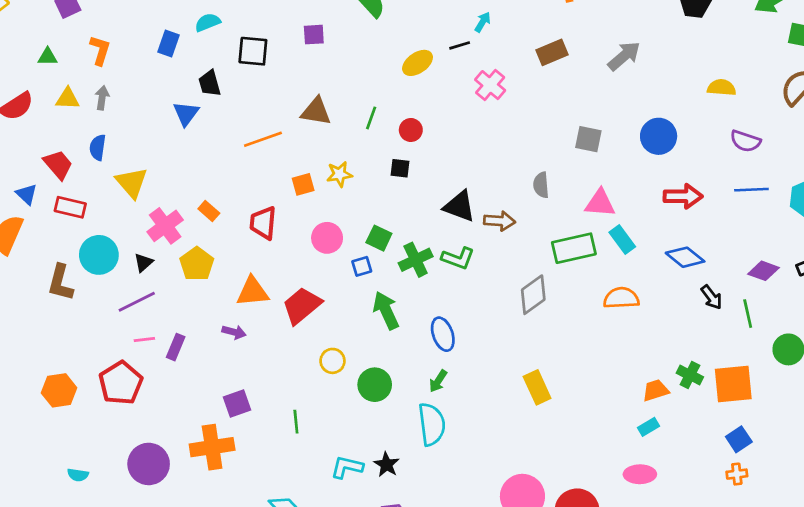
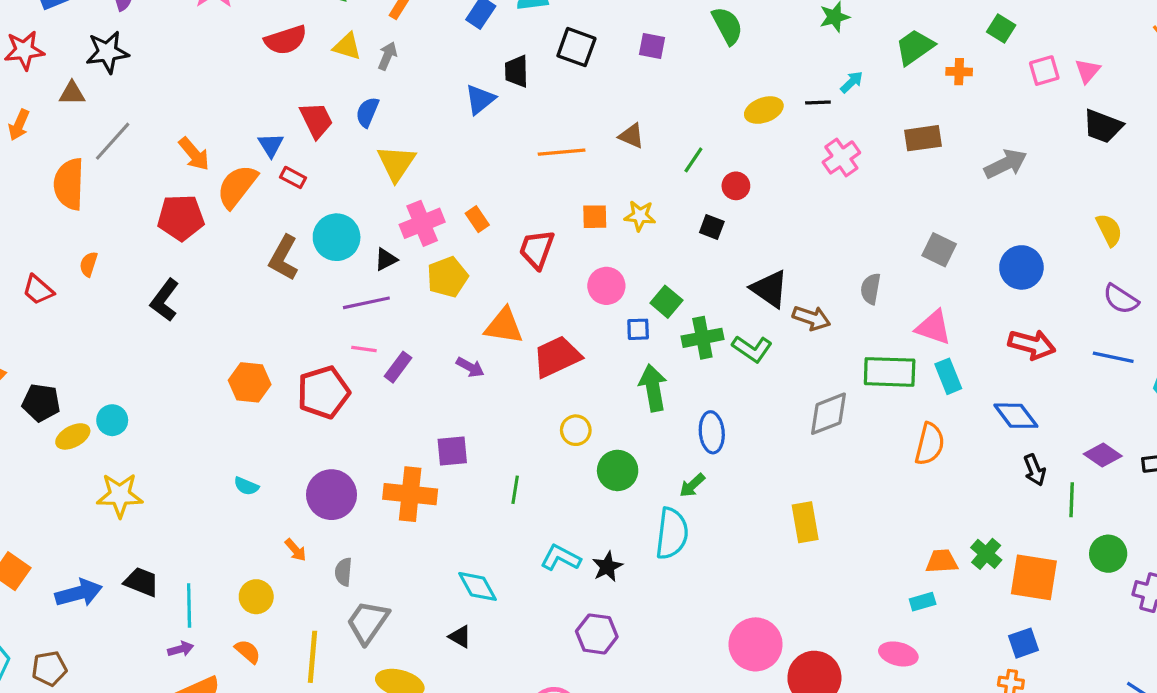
yellow semicircle: (722, 88) -> (1109, 230), turned 44
brown triangle: (316, 111) -> (631, 136), size x0.7
red rectangle: (70, 207) -> (293, 177), moved, size x0.7
orange semicircle: (621, 298) -> (930, 444), turned 92

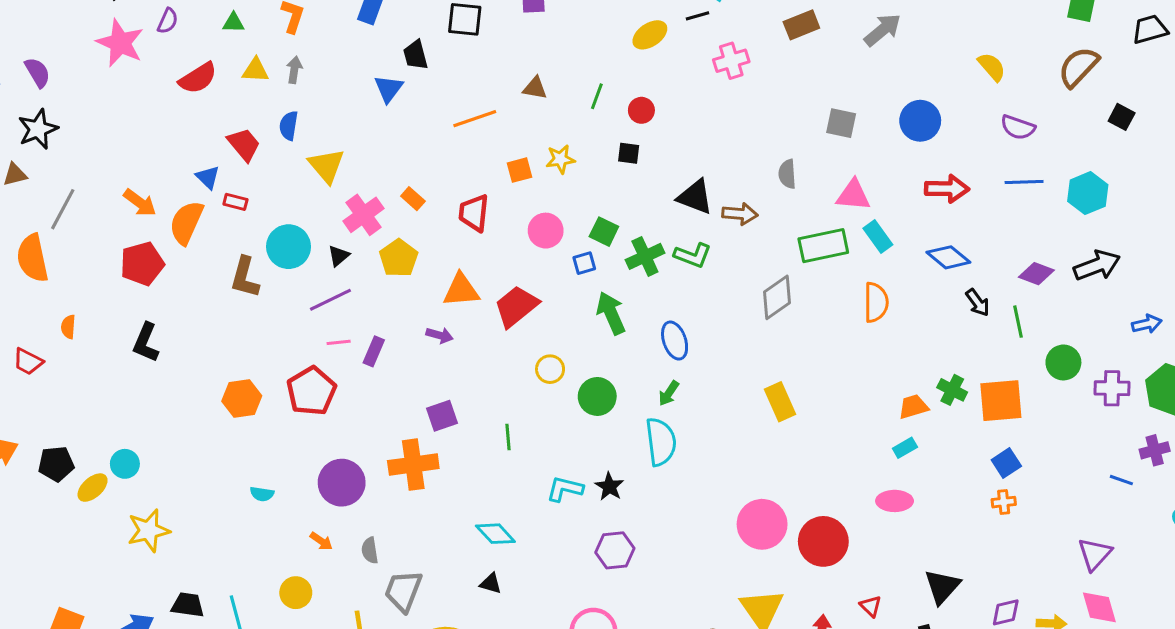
pink cross: (841, 157) -> (731, 61), turned 32

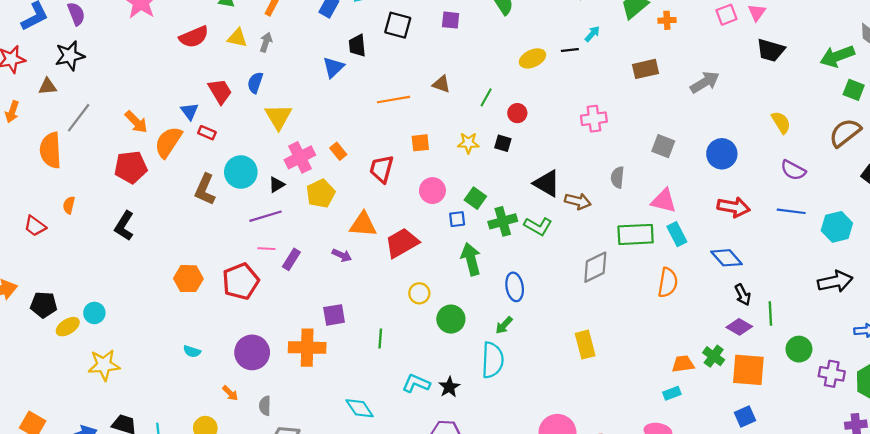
pink cross: (731, 61) -> (594, 119), moved
yellow star: (560, 159) -> (468, 143), moved
purple diamond: (1036, 274) -> (739, 327), moved

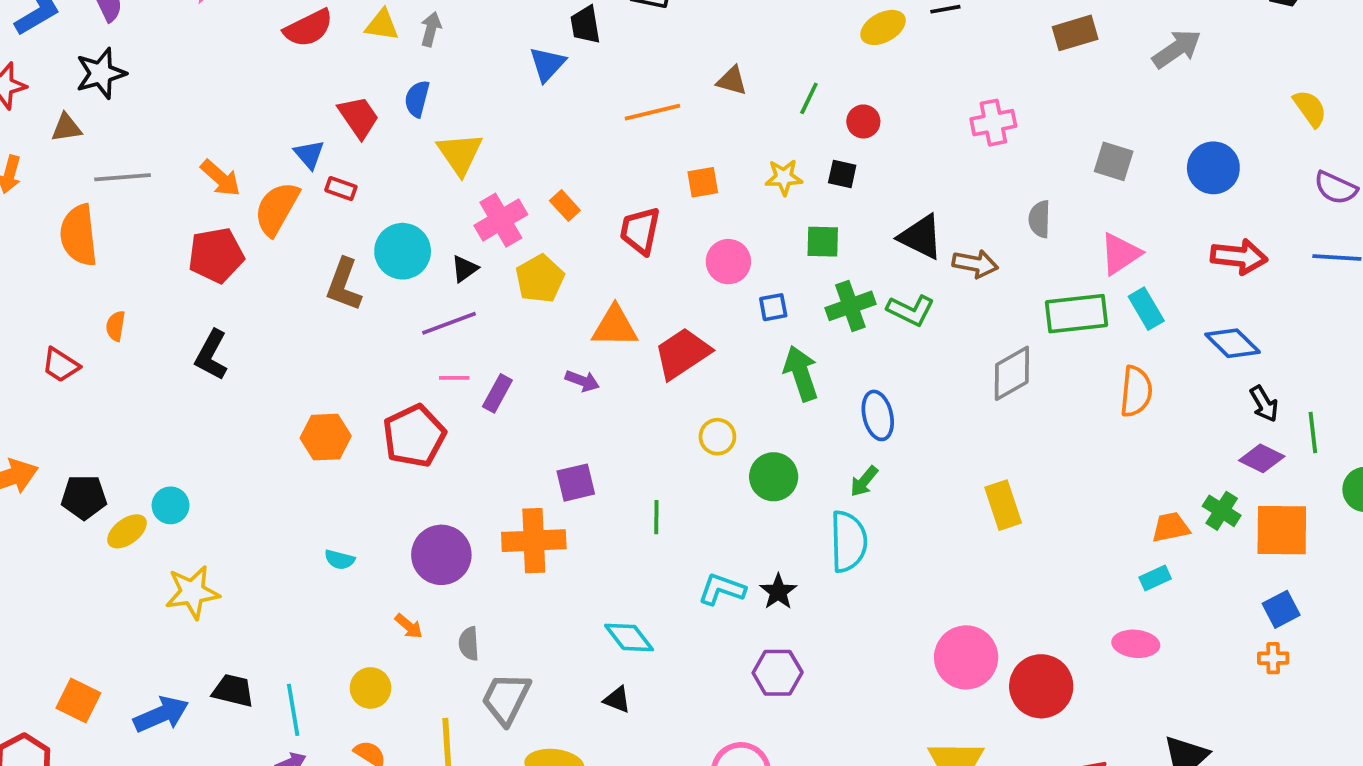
gray line: (79, 118) -> (123, 177), turned 52
green square: (475, 198) -> (823, 242), moved, turned -30
pink triangle: (664, 201) -> (1120, 254), turned -44

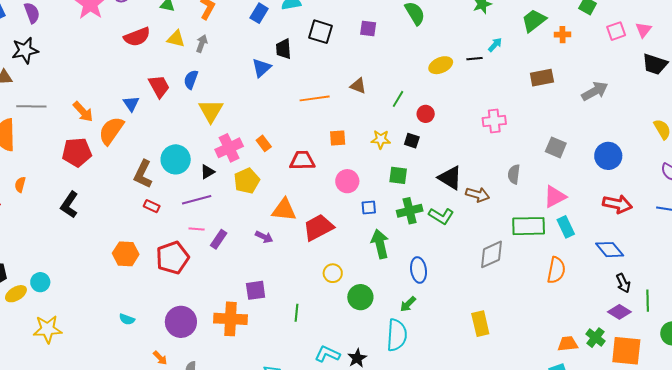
red rectangle: (341, 188) -> (152, 206), moved
red trapezoid: (640, 231) -> (302, 160), turned 72

